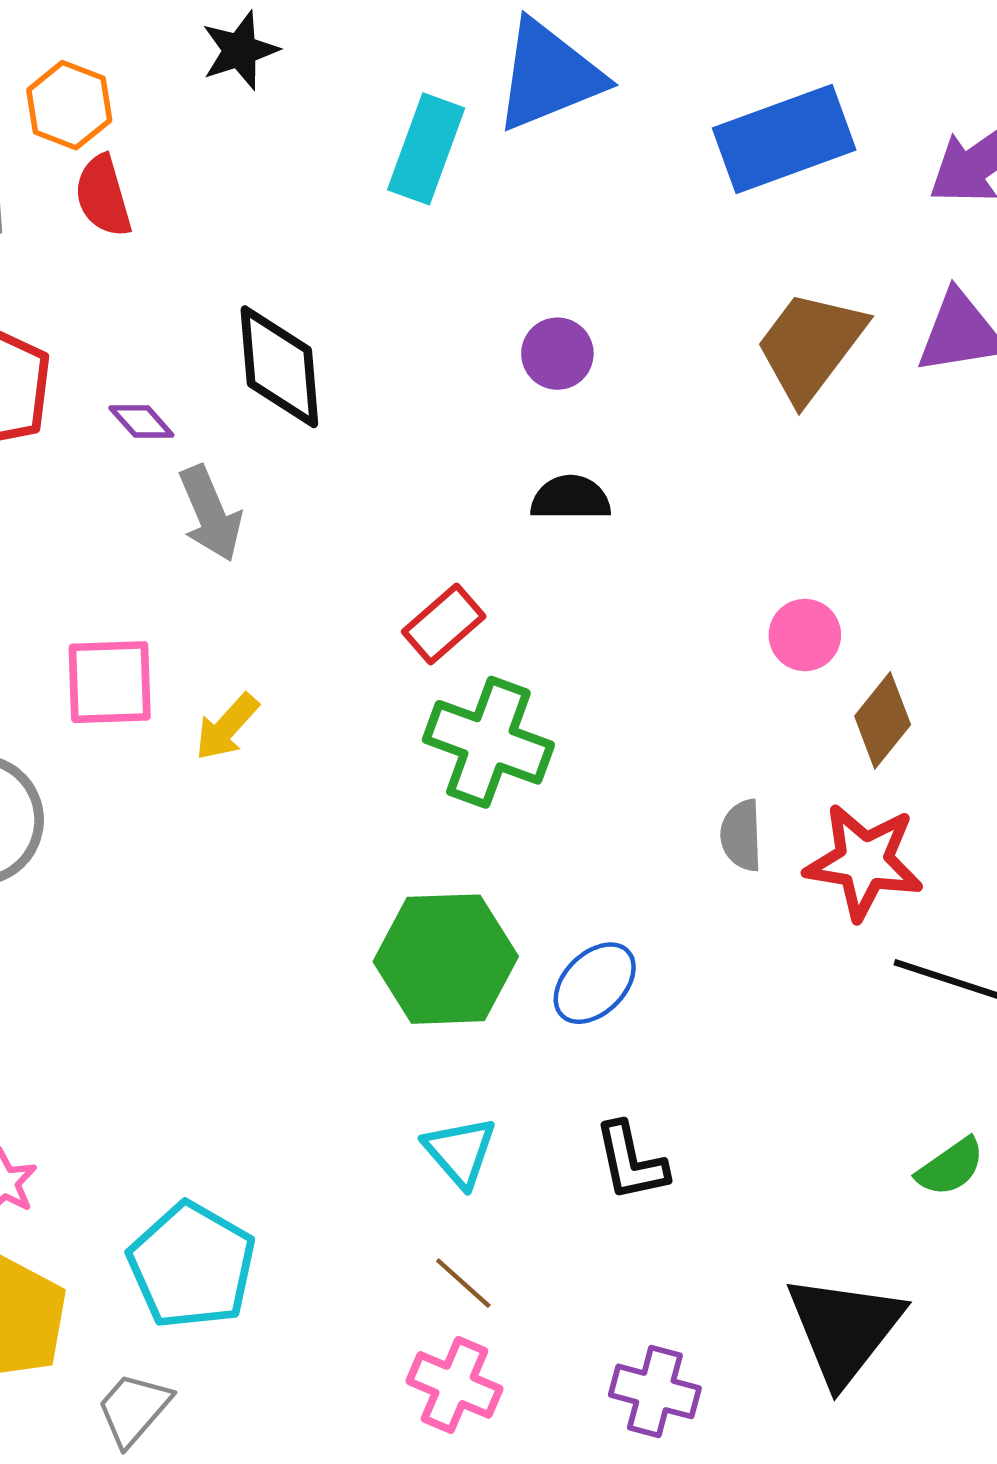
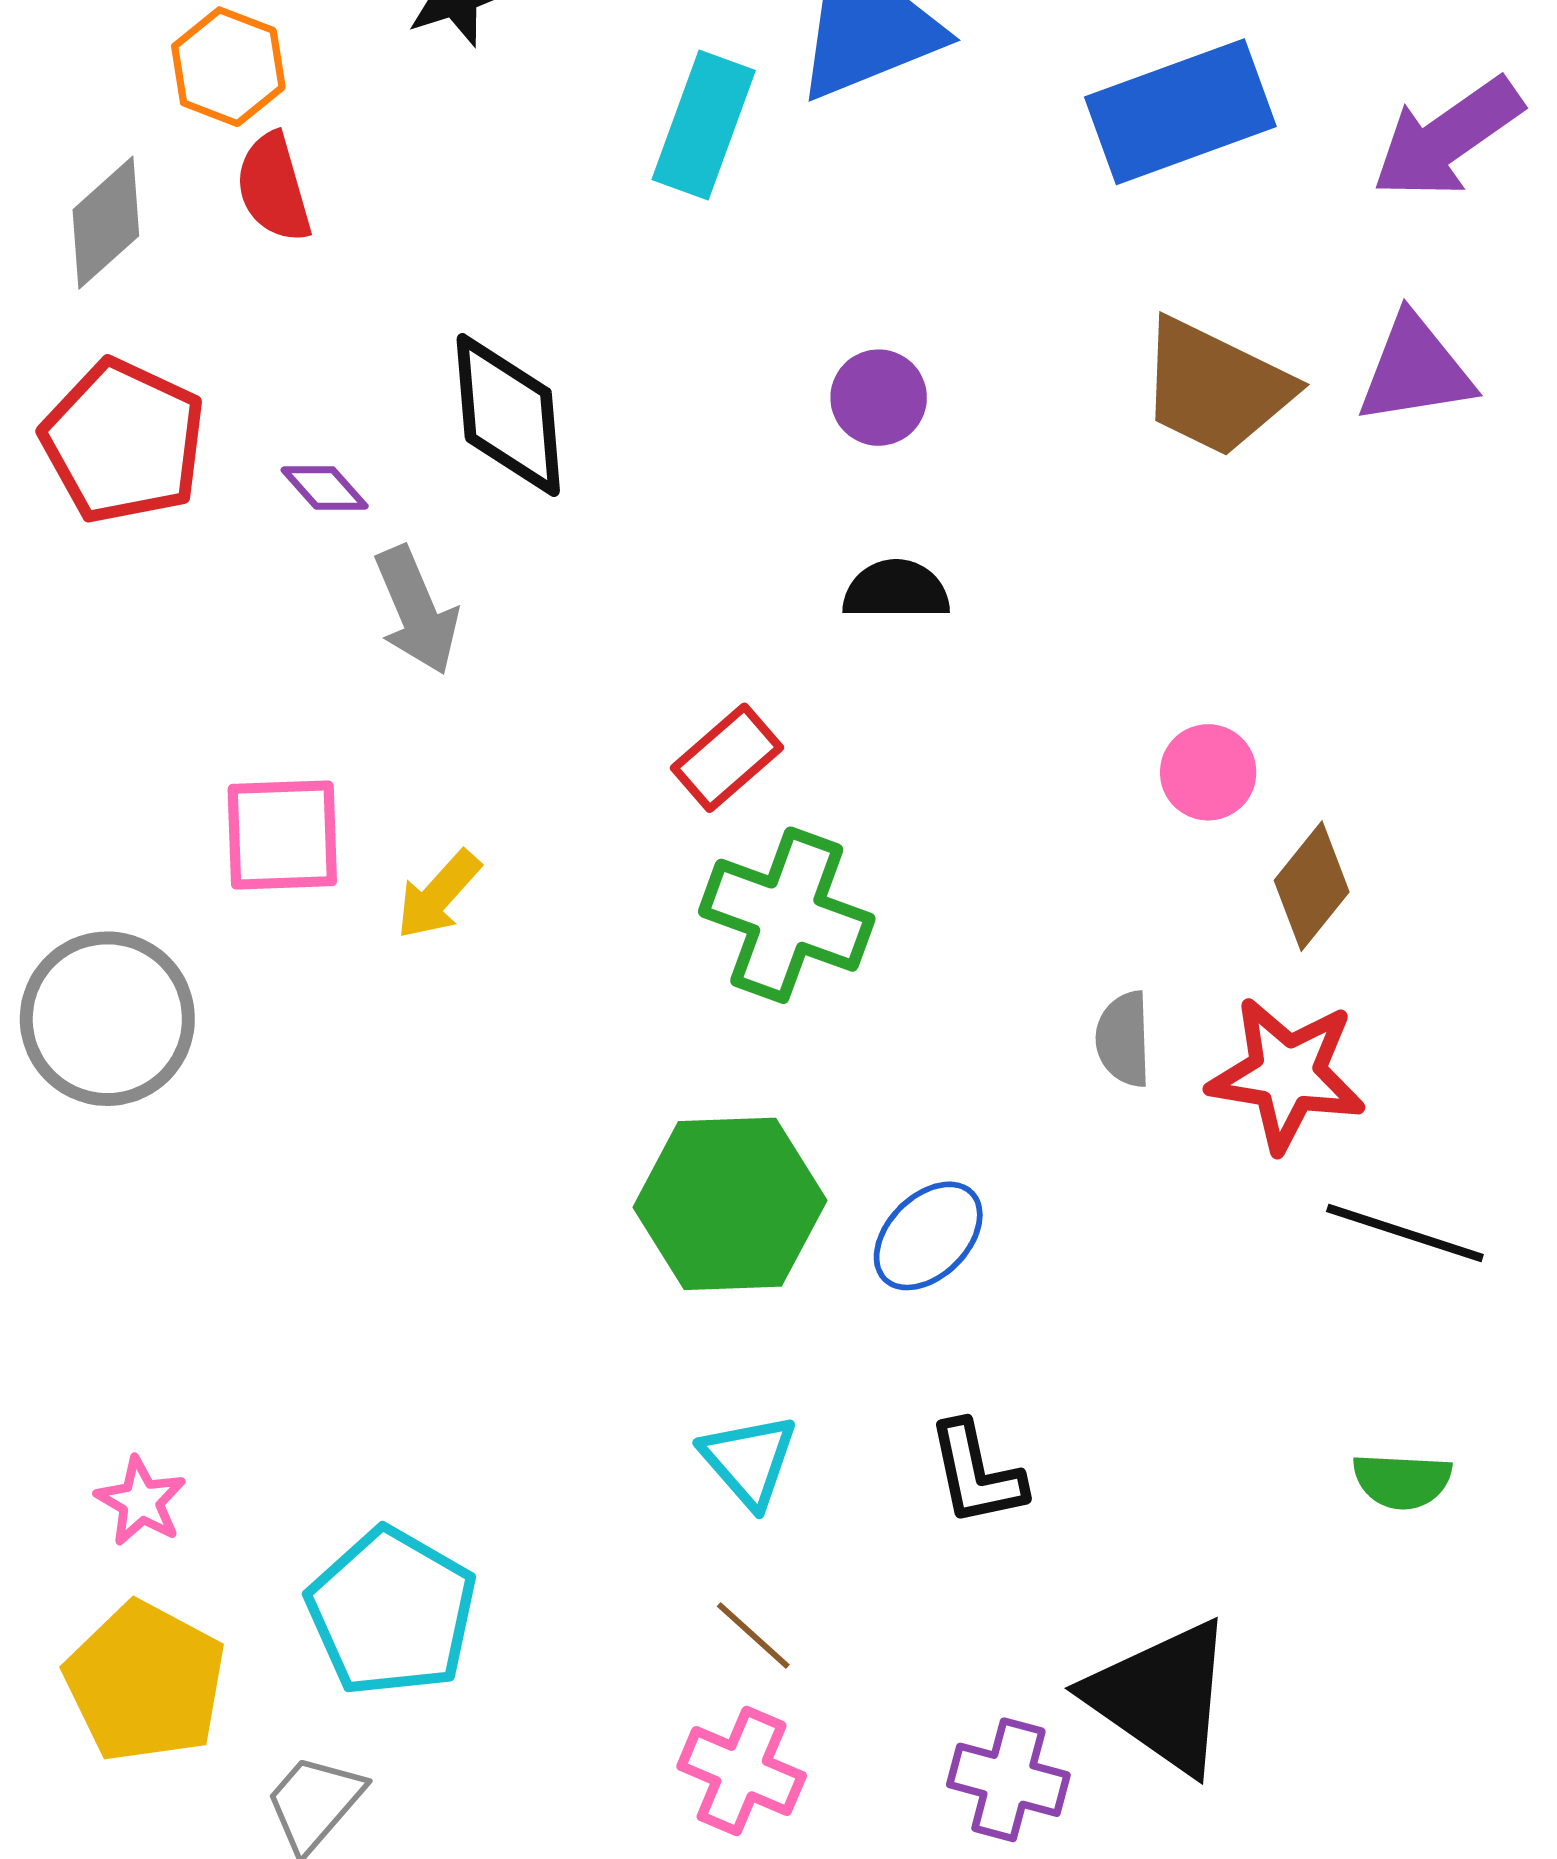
brown trapezoid: (810, 346) -> (1215, 387), turned -101
green semicircle: (950, 1167) -> (1402, 1481), turned 38
black triangle: (844, 1329) -> (1161, 1697), moved, turned -33

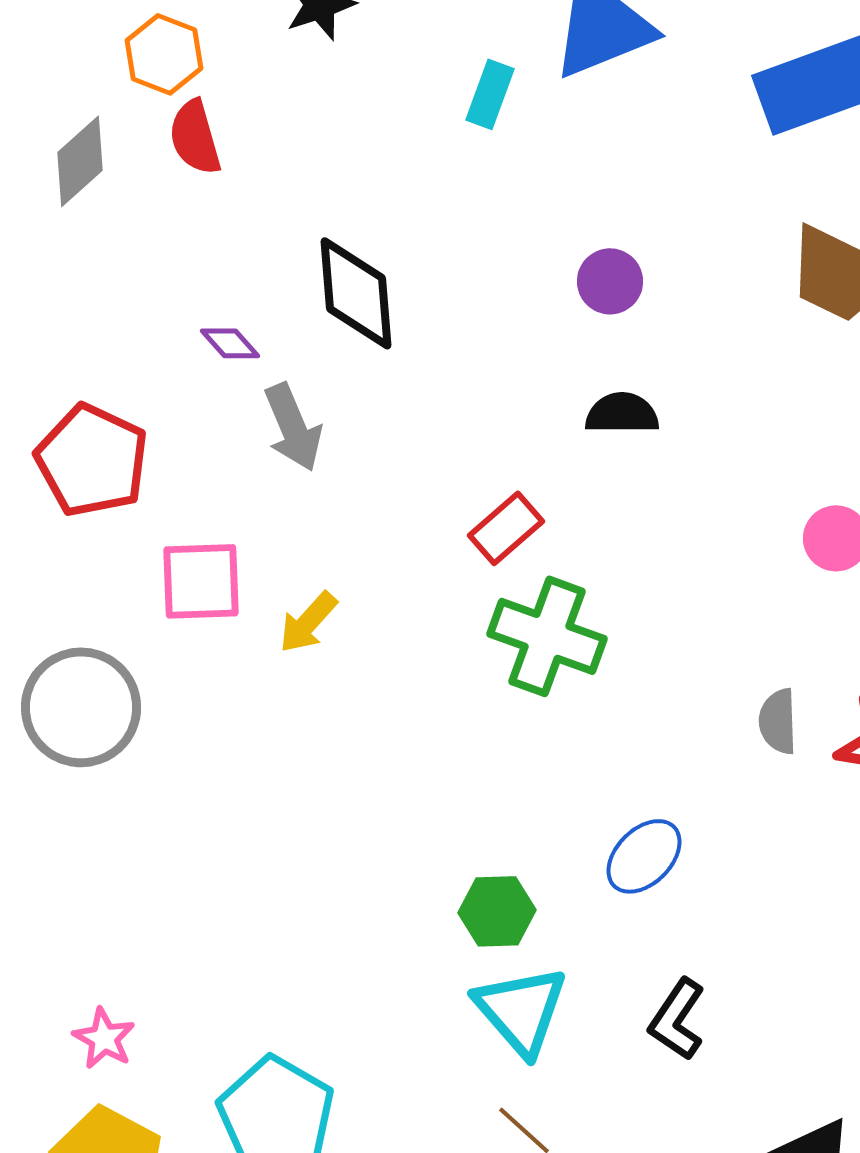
cyan rectangle: (704, 125) -> (490, 94), size x0.7
red pentagon: (123, 441) -> (92, 460), moved
green hexagon: (730, 1204) -> (497, 911), moved, size x0.6
cyan triangle: (749, 1460) -> (521, 1010), size x1.4
black L-shape: (976, 1474) -> (677, 1019), turned 46

